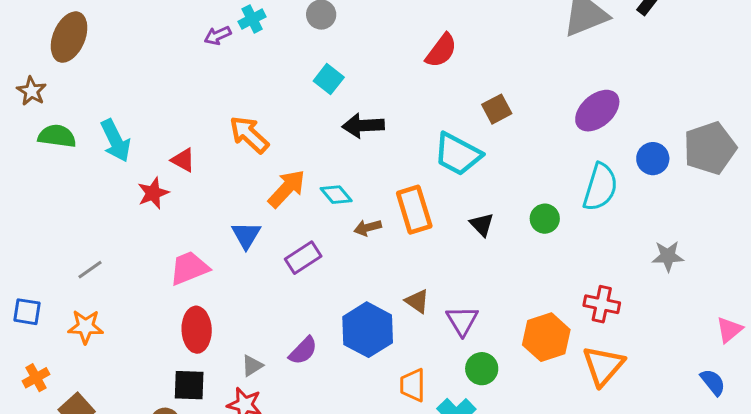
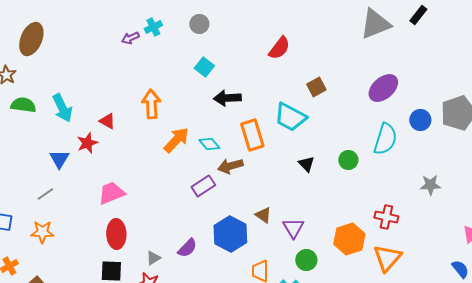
orange arrow: (249, 135) -> (151, 104), turned 44
orange rectangle: (414, 210) -> (252, 135), moved
brown arrow: (368, 228) -> (230, 166), size x1.4
blue triangle: (246, 235) -> (59, 159), moved
purple rectangle: (303, 258) -> (203, 186), moved

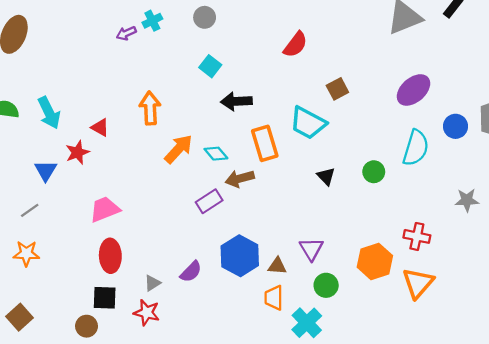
brown triangle: (263, 215) -> (277, 266), moved, turned -30

